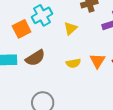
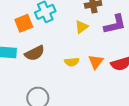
yellow triangle: (70, 28) -> (82, 27), moved

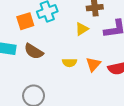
brown semicircle: (35, 53) -> (34, 51), turned 54

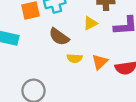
brown semicircle: (34, 51) -> (59, 37), moved

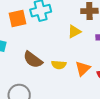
brown semicircle: (59, 37) -> (33, 60), moved

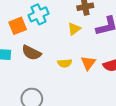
brown semicircle: (33, 60) -> (31, 53), moved

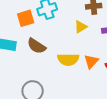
yellow semicircle: (65, 63) -> (68, 59), size x1.5

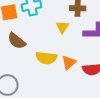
yellow triangle: (81, 27) -> (62, 27), turned -32

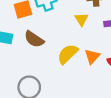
yellow semicircle: (46, 58) -> (68, 54), turned 135

